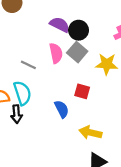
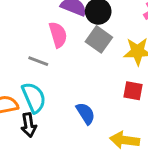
pink semicircle: (56, 53) -> (58, 35), moved
red square: (82, 91) -> (133, 91), moved

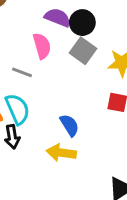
yellow arrow: (125, 140) -> (61, 153), moved

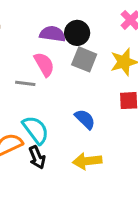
gray line: (22, 72) -> (25, 83), moved
blue semicircle: (69, 125) -> (85, 119), moved

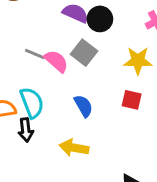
gray square: (84, 59) -> (84, 53), moved
pink semicircle: (44, 64) -> (56, 61), moved, turned -35

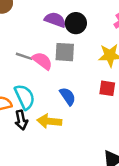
gray square: (84, 53) -> (65, 52), turned -30
yellow arrow: (74, 148) -> (49, 121), moved

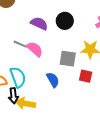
purple semicircle: (55, 20) -> (39, 23), moved
gray square: (65, 52) -> (68, 59), moved
yellow arrow: (49, 121) -> (26, 103), moved

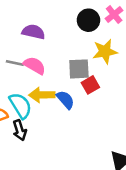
black circle: (65, 21) -> (88, 20), moved
red square: (86, 76) -> (90, 85), moved, turned -32
yellow arrow: (26, 103) -> (42, 95), moved

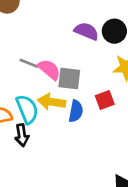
purple semicircle: (33, 32) -> (86, 31), moved
gray square: (79, 69) -> (69, 78), moved
blue semicircle: (65, 100) -> (76, 111), turned 42

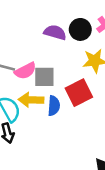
pink semicircle: (49, 69) -> (25, 71), turned 120
red square: (105, 100) -> (79, 93), size x1.5

